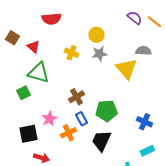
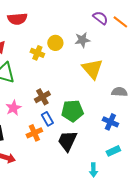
yellow circle: (96, 35) -> (55, 43), moved
gray semicircle: (143, 51) -> (119, 92), moved
gray star: (99, 54) -> (82, 40), moved
pink star: (49, 119) -> (13, 108), moved

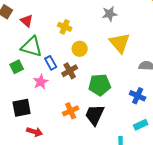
yellow circle: (55, 43) -> (80, 49), moved
blue rectangle: (47, 119) -> (51, 63), moved
orange cross: (34, 133) -> (71, 111), moved

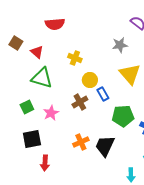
blue rectangle: (51, 63) -> (103, 94), moved
green square: (17, 67) -> (27, 107), moved
green pentagon: (100, 85) -> (123, 116), moved
red arrow: (35, 132) -> (45, 163), turned 77

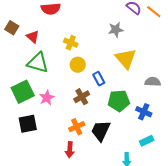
yellow circle: (90, 80) -> (78, 65), moved
brown cross: (80, 102) -> (82, 97), moved
green square: (27, 107) -> (23, 92), size x1.6
red arrow: (45, 163) -> (70, 150), moved

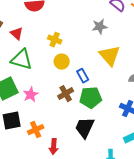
green pentagon: (119, 101) -> (91, 98), moved
orange cross: (77, 127) -> (36, 130), moved

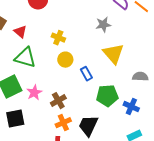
brown cross: (66, 94) -> (58, 101), moved
green pentagon: (91, 98) -> (107, 96), moved
orange cross: (36, 130) -> (63, 123), moved

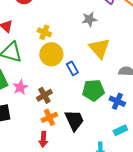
yellow circle: (65, 60) -> (51, 54), size x1.5
black trapezoid: (88, 126) -> (74, 120), turned 130

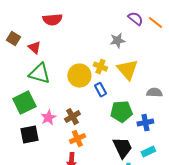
yellow cross: (44, 32) -> (100, 67), moved
pink star: (20, 87) -> (48, 118), moved
blue cross: (117, 101) -> (145, 123), turned -35
black trapezoid: (74, 120) -> (122, 148), moved

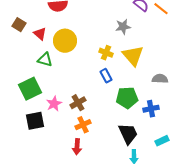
green triangle: (39, 74) -> (45, 60), size x0.7
yellow circle: (79, 76) -> (65, 41), moved
cyan rectangle: (148, 152) -> (162, 141), moved

